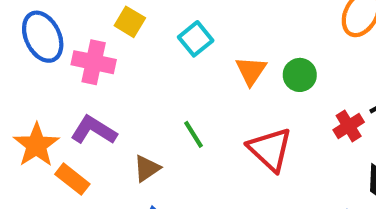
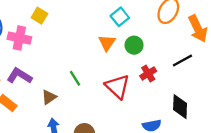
cyan square: (196, 39) -> (120, 17), moved
red cross: (349, 126) -> (148, 74), moved

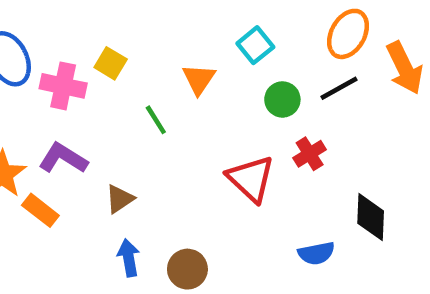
yellow square: (39, 16) -> (111, 63), moved
orange triangle: (107, 43) -> (199, 79), moved
black line: (182, 61) -> (339, 88), moved
green line: (75, 78) -> (156, 120), moved

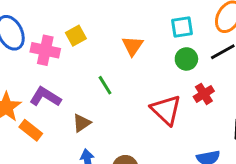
cyan square: (255, 45) -> (182, 27), moved, turned 30
yellow square: (111, 63) -> (76, 36), turned 30
green line: (156, 120) -> (105, 85), moved

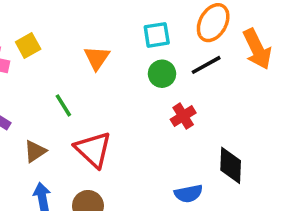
red triangle: (166, 110) -> (93, 149), moved

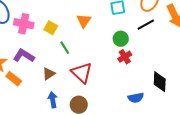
yellow square: (28, 46) -> (51, 28), moved, turned -32
green circle: (162, 74) -> (121, 39), moved
red cross: (183, 116) -> (125, 57), moved

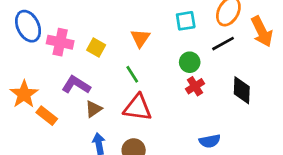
green line: (65, 48) -> (132, 74), moved
purple L-shape: (24, 56) -> (76, 85), moved
red triangle: (82, 73) -> (138, 108), turned -35
black diamond: (160, 82) -> (242, 90), moved

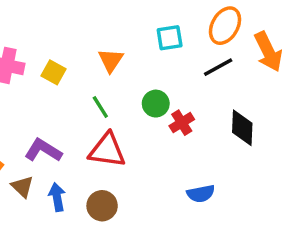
green circle: (190, 62) -> (156, 104), moved
purple L-shape: (76, 85) -> (43, 150), moved
brown triangle: (93, 109) -> (22, 187), moved, turned -42

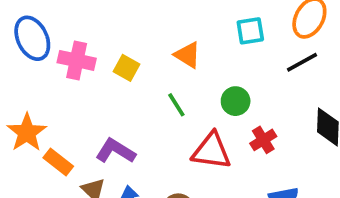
orange triangle: (111, 60) -> (187, 55), turned -32
red cross: (182, 123) -> (263, 140), moved
red triangle: (107, 150) -> (212, 151), moved

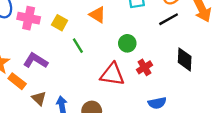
green line: (176, 105) -> (78, 46), moved
purple L-shape: (115, 151) -> (35, 61), moved

